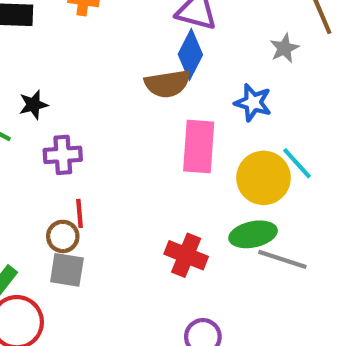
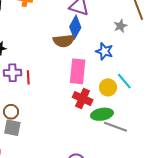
yellow circle: (264, 178) -> (108, 87), size x0.7
red line: (79, 213) -> (28, 77), moved
red cross: (186, 255) -> (83, 98), moved

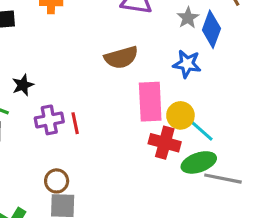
gray star: (120, 26) -> (188, 18), moved
blue diamond: (75, 27) -> (211, 29), moved
cyan line: (124, 81) -> (201, 130), moved
yellow circle: (108, 87) -> (180, 115), moved

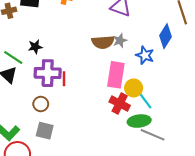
gray star: (188, 18) -> (120, 40), moved
purple cross: (49, 120) -> (48, 73), size x1.4
brown circle: (57, 181) -> (41, 104), moved

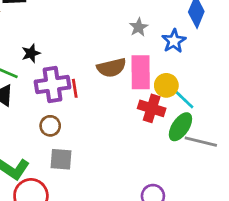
brown semicircle: (103, 42) -> (112, 68), moved
blue star: (145, 55) -> (174, 41), turned 30
green ellipse: (139, 121) -> (180, 127), turned -40

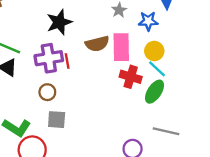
blue star: (174, 41) -> (148, 21), turned 30
black star: (31, 53) -> (59, 22), moved, size x1.6
yellow circle: (166, 85) -> (154, 51), moved
gray line: (201, 142) -> (166, 131), moved

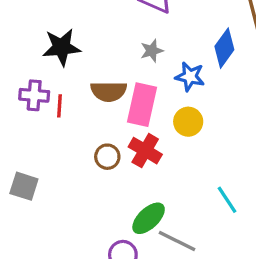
purple cross: (49, 58) -> (34, 95), size x0.7
cyan line: (157, 69) -> (227, 200), moved
brown circle: (47, 92) -> (107, 157), moved
green ellipse: (155, 92) -> (149, 218), moved

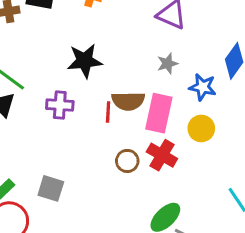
red line: (59, 106) -> (108, 112), moved

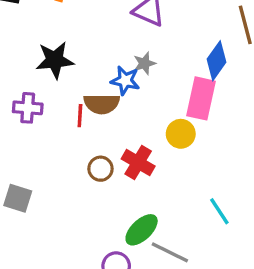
blue star: (203, 87) -> (125, 81), moved
pink rectangle: (159, 113) -> (201, 98), moved

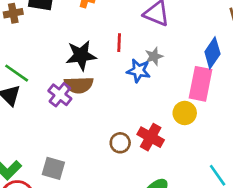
brown semicircle: (102, 104) -> (79, 85), moved
purple cross: (28, 108) -> (60, 95), turned 35
red line: (80, 116) -> (119, 43), moved

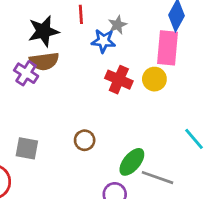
red cross: (151, 137) -> (119, 80), moved
brown circle: (120, 143) -> (85, 140), moved

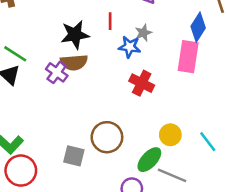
yellow circle: (154, 79) -> (170, 135), moved
brown circle: (85, 140) -> (107, 137), size x1.6
gray square: (27, 148) -> (74, 156), moved

